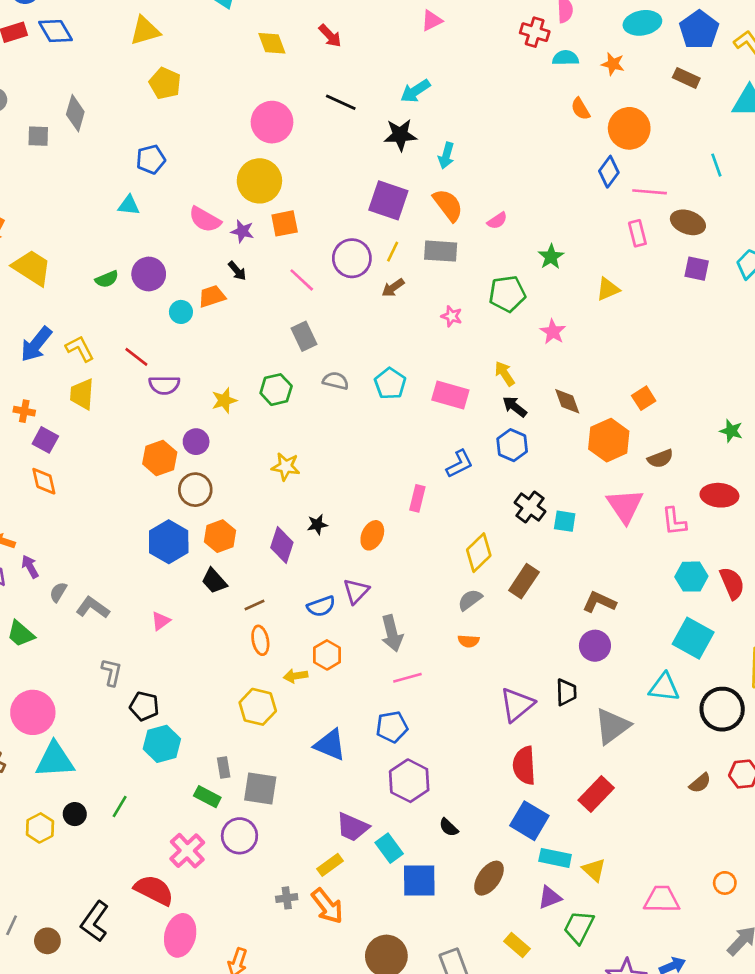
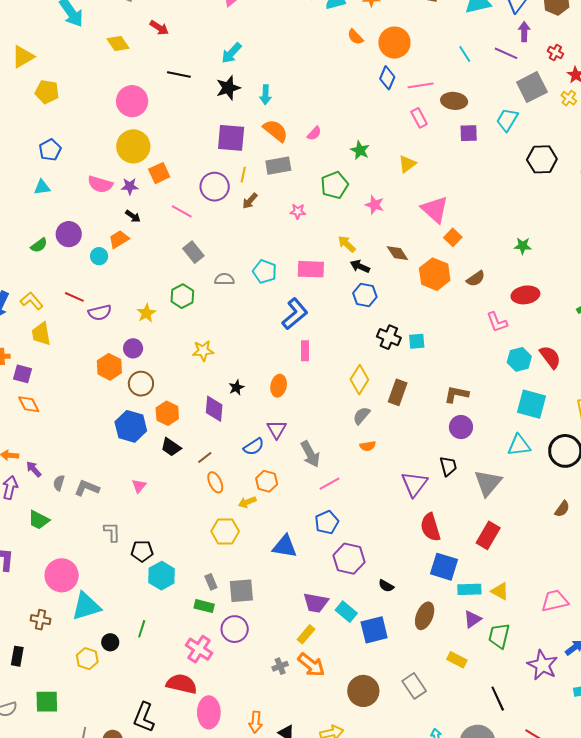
blue L-shape: (460, 464) -> (295, 314), moved, size x1.4
pink triangle: (625, 506) -> (435, 210), moved

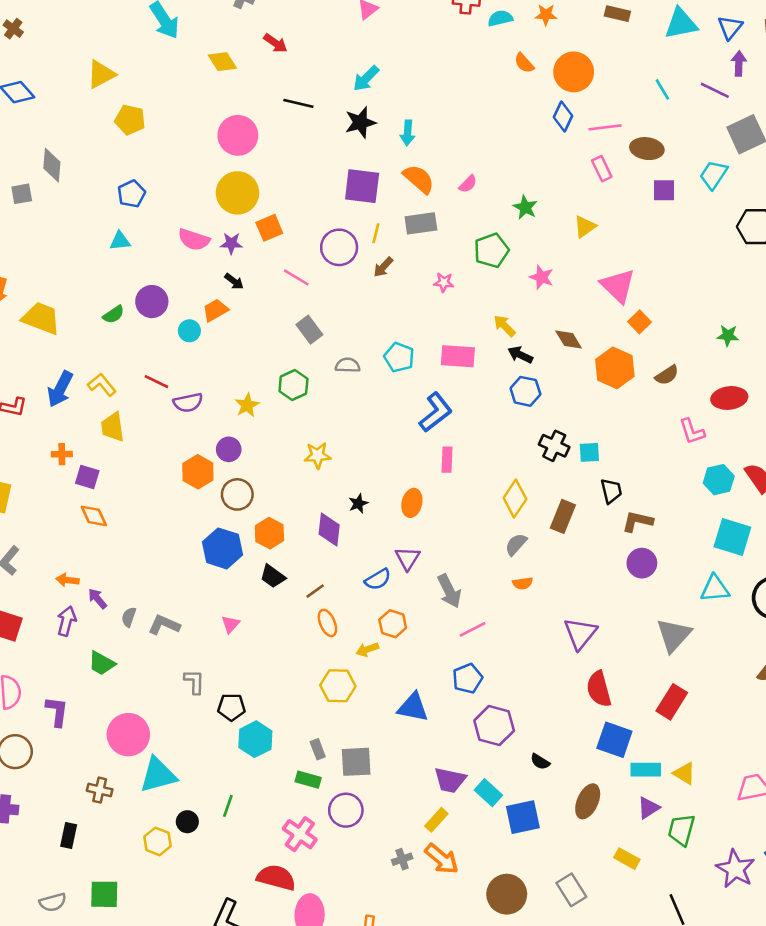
black trapezoid: (448, 466) -> (611, 491), moved

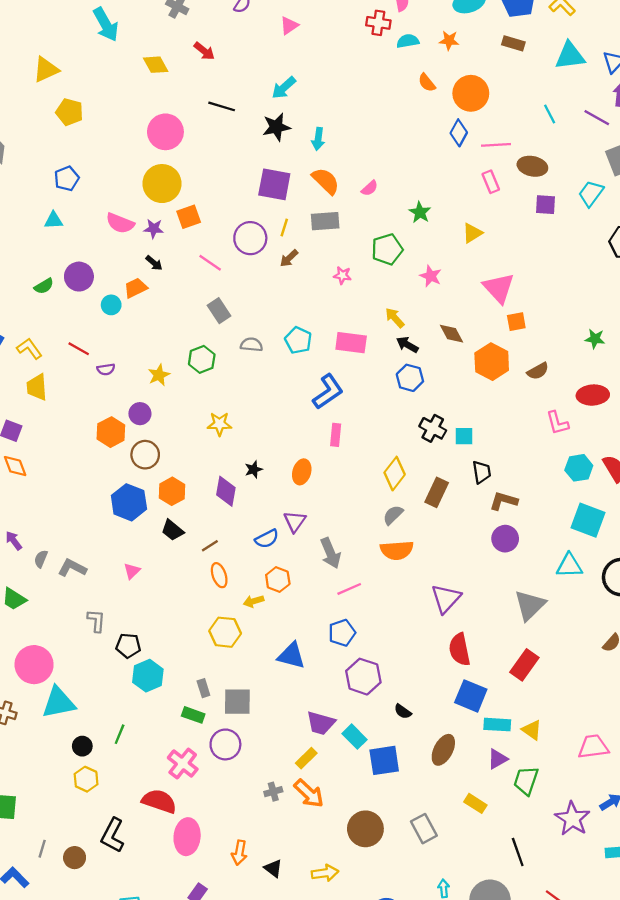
orange square: (640, 322) -> (516, 322), turned 30
purple semicircle: (188, 403) -> (106, 369), size x0.7
orange semicircle: (523, 583) -> (397, 550), size x1.8
yellow hexagon: (157, 841) -> (86, 779), moved

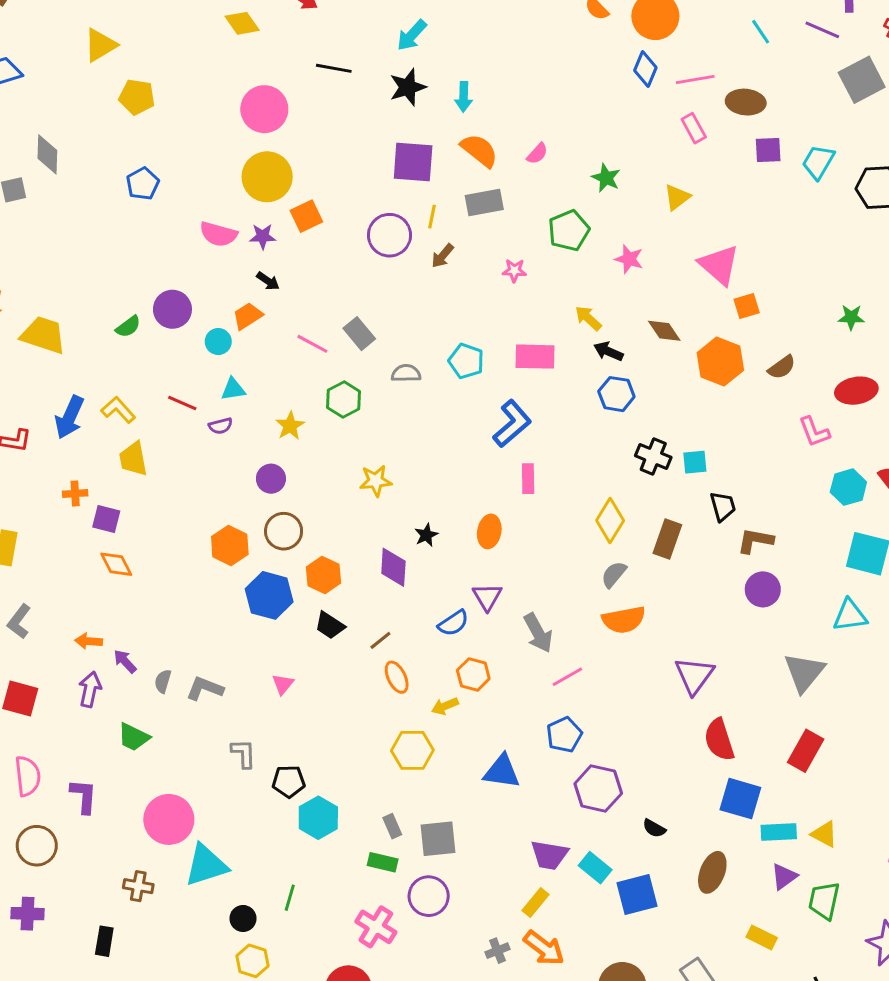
cyan trapezoid: (591, 193) -> (818, 162), moved
cyan triangle: (54, 220) -> (233, 389), moved
pink line: (210, 263) -> (312, 344), moved
orange hexagon: (111, 432) -> (230, 545), moved

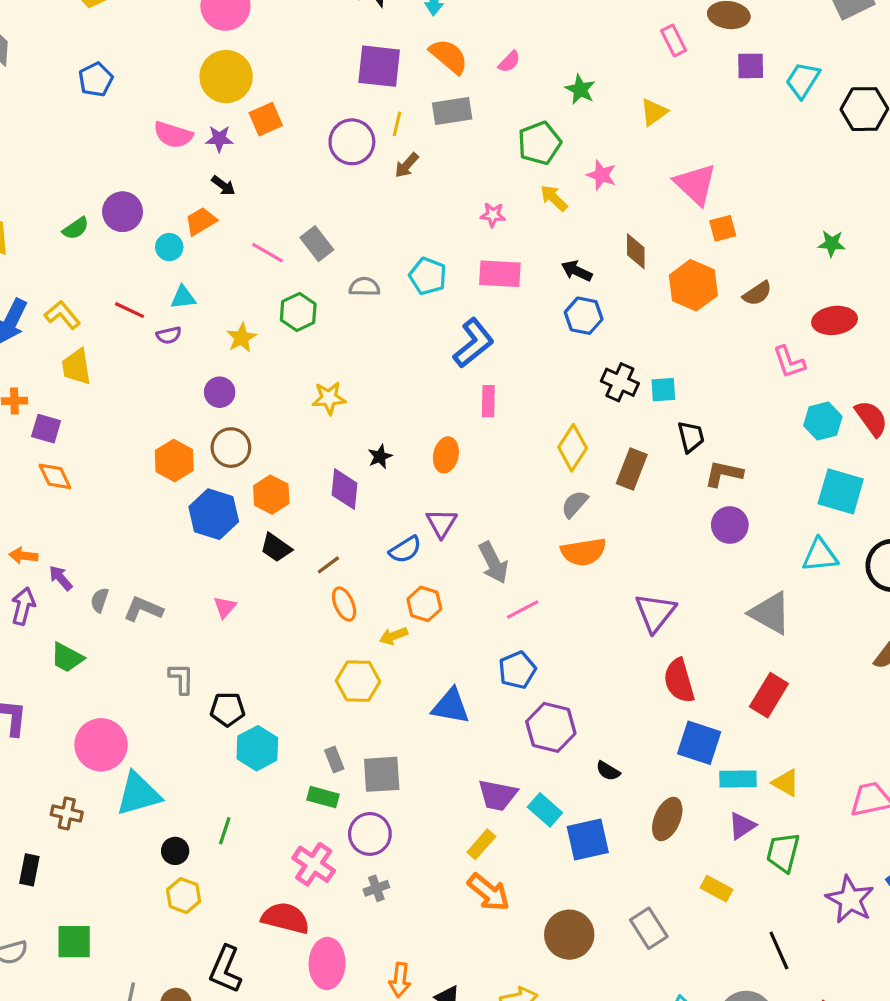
pink star: (514, 271) -> (493, 215), moved
yellow arrow: (588, 318) -> (554, 198), moved
brown diamond: (664, 331) -> (636, 251), turned 32
gray triangle: (804, 672) -> (770, 613), turned -42
gray cross: (497, 951) -> (376, 888), moved

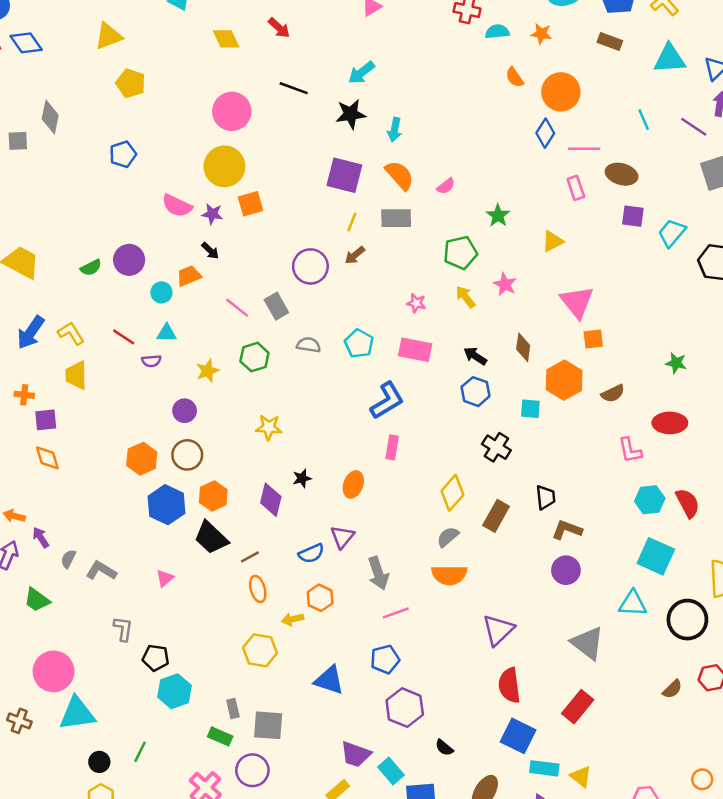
purple circle: (352, 142) -> (310, 266), moved
cyan square: (663, 390) -> (530, 409), moved
purple square: (46, 429) -> (46, 420), turned -30
black trapezoid: (276, 548) -> (211, 538), size x1.4

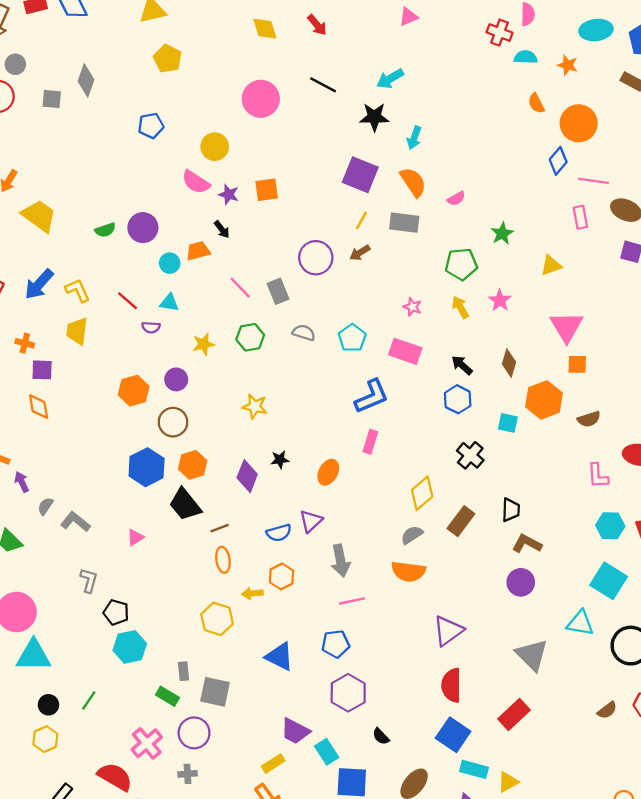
yellow circle: (224, 166) -> (215, 147), moved, size x0.7
orange hexagon: (142, 459) -> (134, 391), moved
yellow triangle: (581, 777) -> (508, 782), turned 45

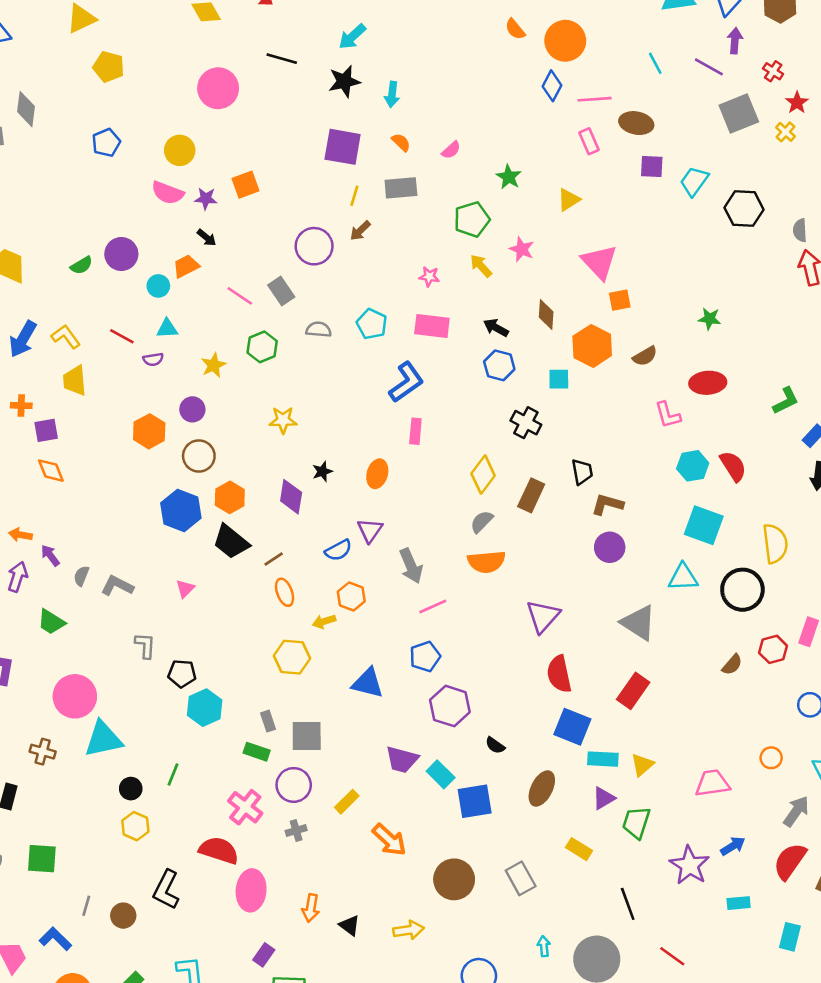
orange semicircle: (413, 182) -> (401, 142), size x0.6
yellow rectangle: (273, 764) -> (347, 802), moved

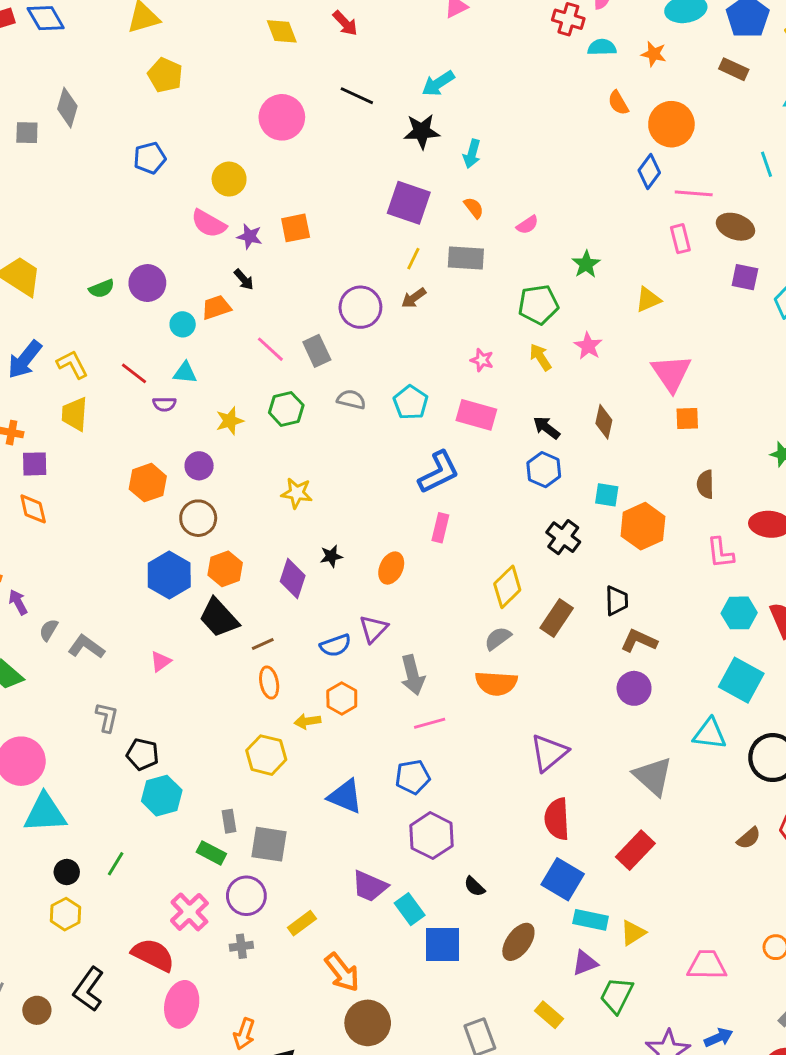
orange hexagon: (592, 346) -> (643, 526), moved
brown semicircle: (645, 356) -> (705, 484), turned 110
brown circle: (454, 879) -> (368, 1023), moved

